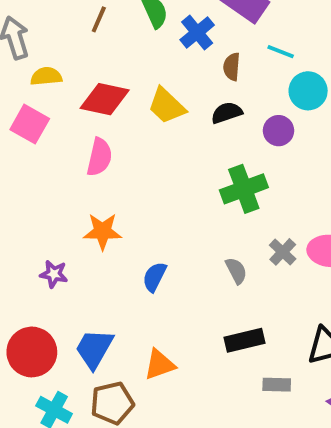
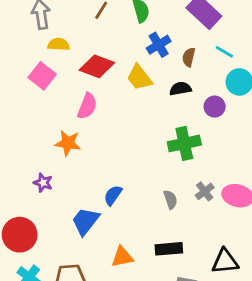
blue cross: (197, 32) -> (159, 45), moved
orange star: (103, 231) -> (68, 143), moved
blue trapezoid: (94, 349) -> (85, 221), moved
orange triangle: (160, 365) -> (122, 257), moved

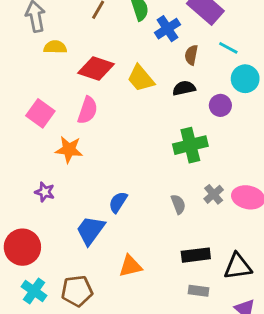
blue cross: (159, 45) -> (167, 29), moved
pink square: (42, 76) -> (40, 113), moved
black rectangle: (169, 249) -> (196, 255), moved

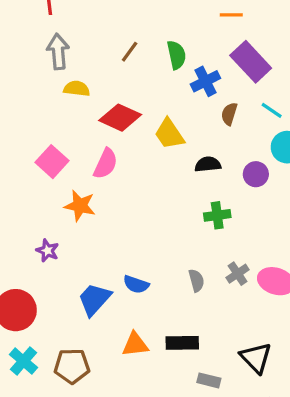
black semicircle: (184, 88) -> (208, 164), moved
green cross: (190, 145) -> (217, 215), size x0.7
blue semicircle: (118, 202) -> (136, 284), moved, turned -110
black rectangle: (196, 255) -> (182, 343), moved
black triangle: (238, 266) -> (256, 358), turned 48

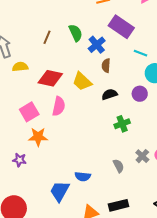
brown semicircle: (229, 114) -> (106, 66), moved
pink square: (52, 162) -> (29, 112), moved, turned 30
pink semicircle: (106, 164) -> (59, 106), moved
purple star: (47, 251) -> (19, 160), moved

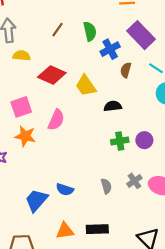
brown semicircle: (106, 66) -> (126, 70), moved
purple circle: (140, 94) -> (144, 140), moved
pink semicircle: (59, 106) -> (56, 120), moved

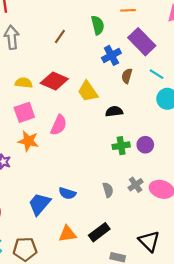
green semicircle: (90, 31) -> (98, 25), moved
yellow semicircle: (22, 56) -> (24, 83), moved
black rectangle: (97, 229) -> (99, 232), turned -35

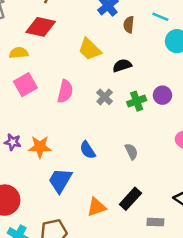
red diamond: (54, 81) -> (41, 27), moved
orange star: (28, 141) -> (40, 147), moved
gray cross: (136, 185) -> (105, 97), moved
blue semicircle: (67, 193) -> (88, 150), moved, turned 49

